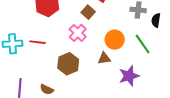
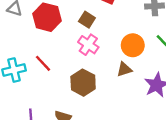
brown square: (88, 12) -> (87, 20), moved
red line: (38, 42) -> (43, 63), turned 49

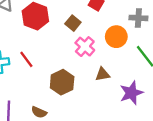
pink cross: (88, 45) -> (85, 47), moved
orange circle: (133, 45) -> (116, 37), moved

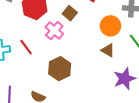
pink cross: (85, 47) -> (54, 31), moved
brown triangle: (103, 74) -> (108, 50), moved, turned 40

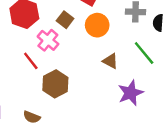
orange circle: (110, 26) -> (97, 25), moved
red line: (26, 47) -> (31, 61), moved

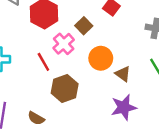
orange circle: (97, 25) -> (101, 58), moved
purple star: (131, 93) -> (124, 107), moved

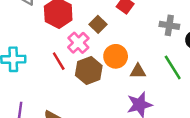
brown triangle: (123, 74) -> (138, 71), turned -35
brown hexagon: (65, 89) -> (89, 71), moved

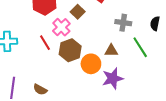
gray cross: (169, 25) -> (123, 23), moved
orange circle: (116, 56) -> (91, 64), moved

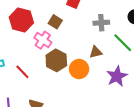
red line: (45, 43) -> (22, 72), moved
purple star: (113, 78) -> (117, 76), moved

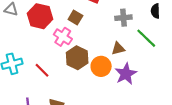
purple star: (117, 76) -> (126, 74), moved

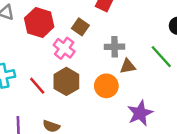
gray cross: (123, 18) -> (115, 47), moved
brown hexagon: (77, 58) -> (66, 81), moved
purple star: (126, 74) -> (140, 113), moved

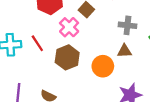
gray cross: (115, 47) -> (127, 25), moved
red line: (37, 86) -> (37, 43), moved

